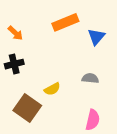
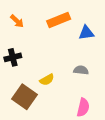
orange arrow: (15, 33) -> (17, 21), moved
blue triangle: (96, 37) -> (86, 33), turned 42

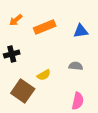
orange rectangle: (59, 20) -> (45, 27), moved
orange arrow: (17, 21) -> (16, 20), turned 96

